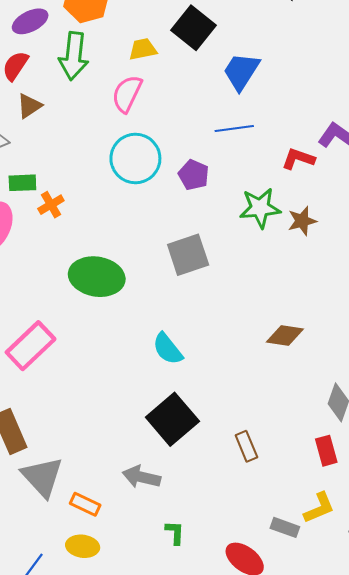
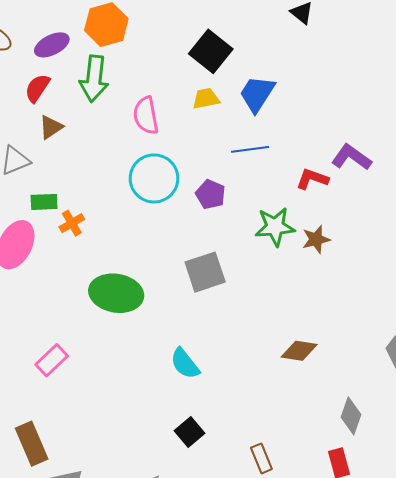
yellow trapezoid: (143, 49) -> (206, 99), moved
pink semicircle: (127, 94) -> (146, 115), turned -36
pink rectangle: (31, 346) -> (52, 360), size x0.7
black square: (172, 419) -> (190, 432), size x0.6

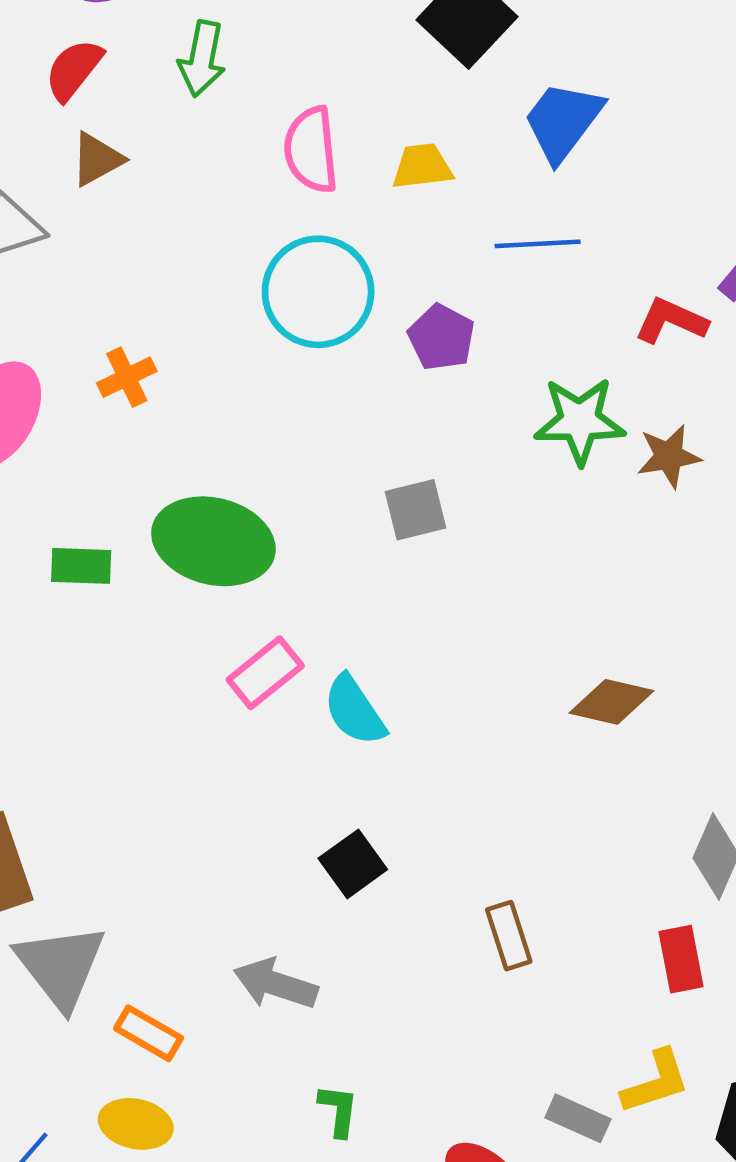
green arrow: (94, 79) -> (202, 59), size x0.7
yellow trapezoid: (206, 99) -> (422, 166), moved
green rectangle: (44, 202) -> (81, 566), moved
gray square: (205, 272) -> (416, 510), size x0.7
pink rectangle: (52, 360) -> (265, 673), moved

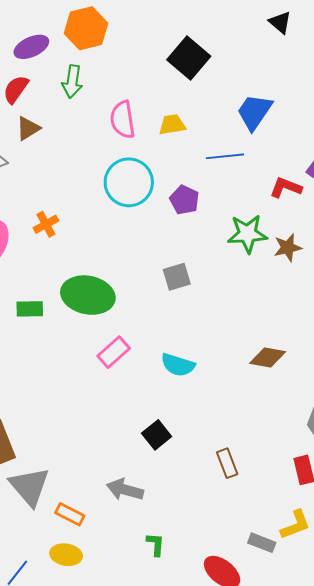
blue trapezoid: (563, 121) -> (254, 112), moved
cyan semicircle: (355, 710) -> (178, 365), moved, turned -36

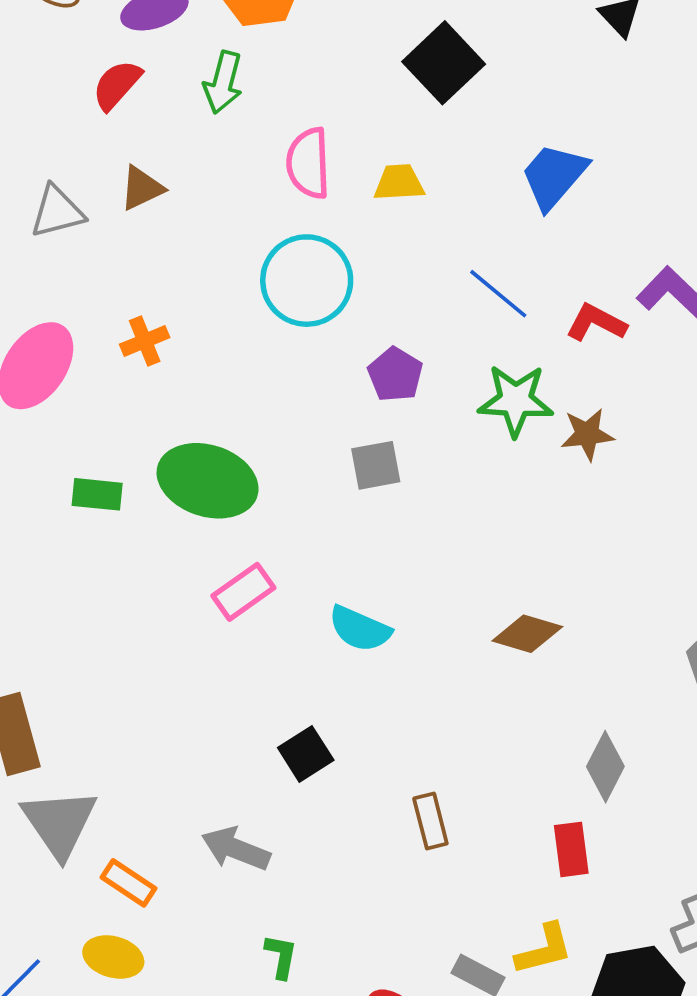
brown triangle: (28, 128) -> (142, 188), moved
blue line: (225, 156) -> (498, 294), moved, turned 39
purple pentagon: (184, 200) -> (395, 375), moved

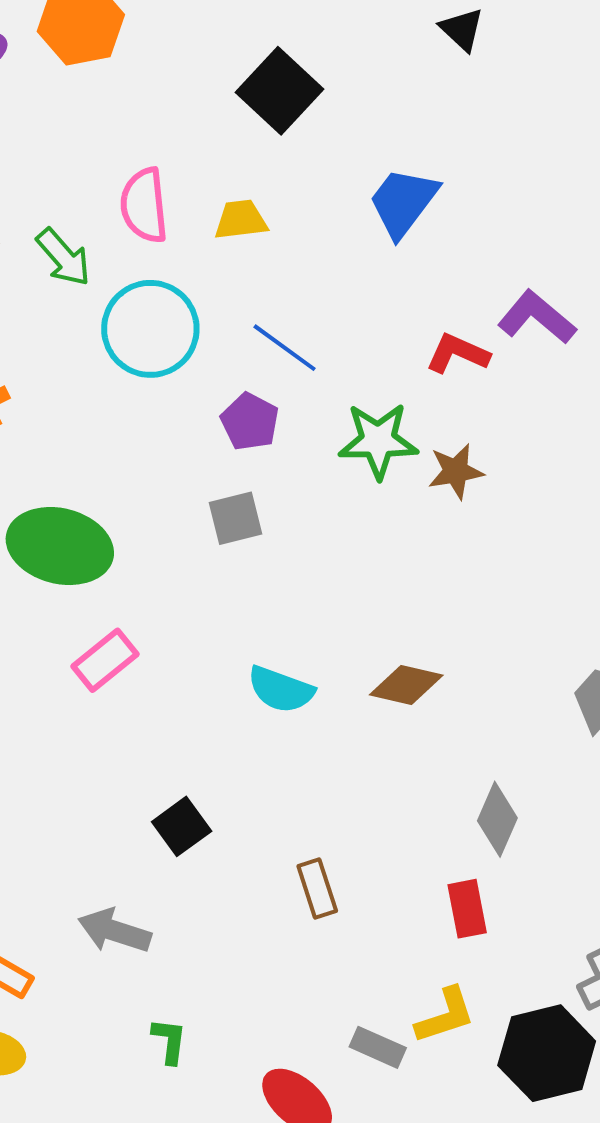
green arrow: (223, 82) -> (63, 257), moved, turned -52
blue line: (498, 294) -> (285, 348), moved
cyan semicircle: (360, 629) -> (281, 689), moved

